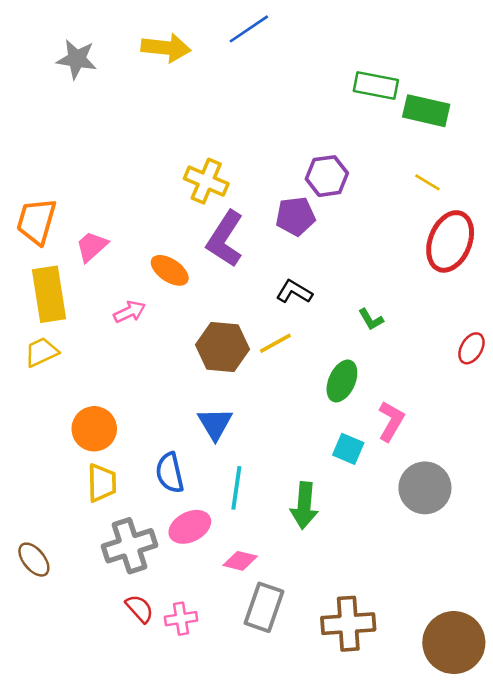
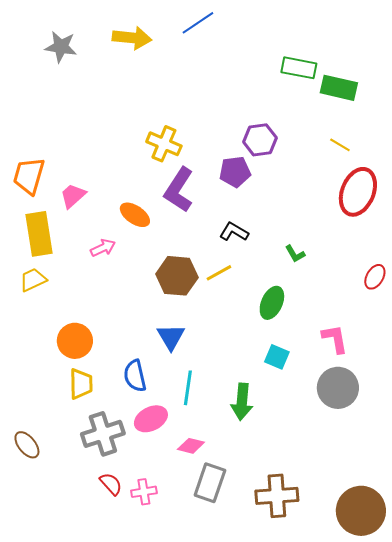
pink L-shape: (391, 421) -> (335, 339), moved, turned -40

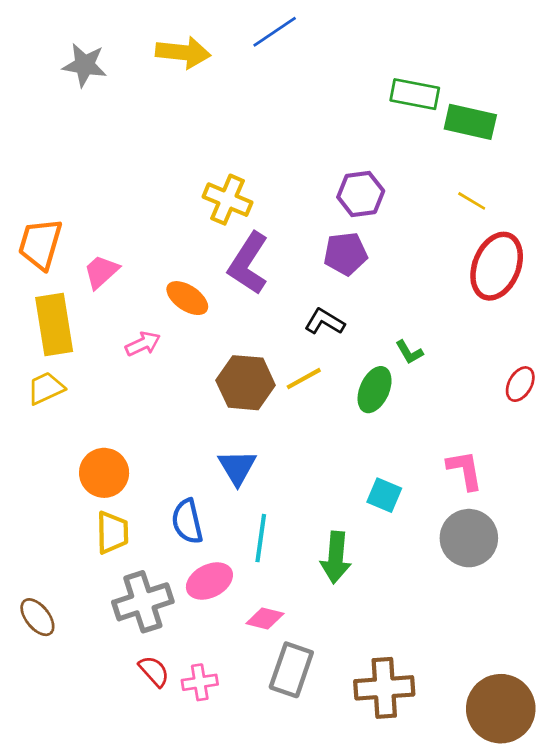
purple pentagon: (235, 172) -> (345, 254), moved
green ellipse: (272, 303) -> (375, 390), moved

